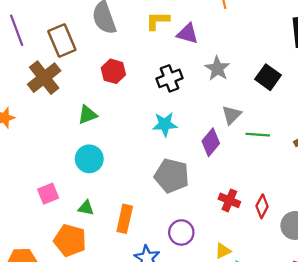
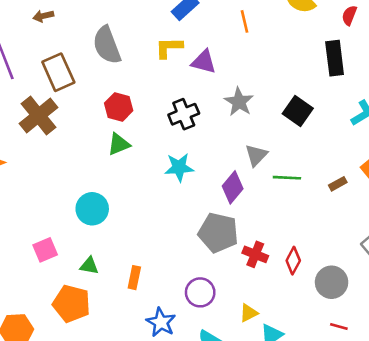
green triangle: (87, 115) -> (119, 144), moved
gray pentagon: (172, 176) -> (218, 233), moved
orange rectangle: (125, 219) -> (134, 278), size x0.7

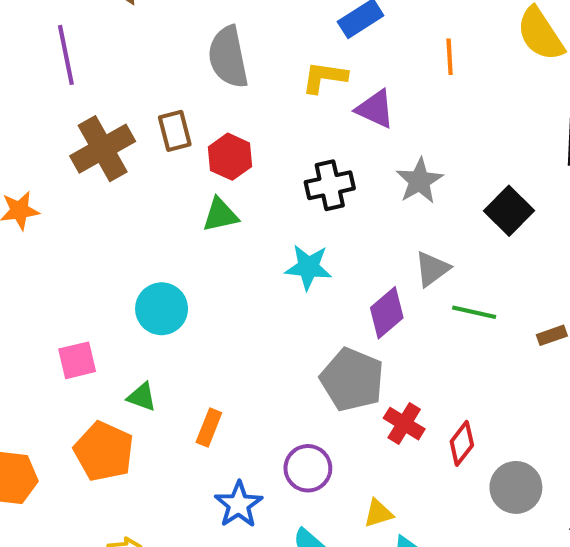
brown rectangle: (58, 72) -> (175, 131), moved, size x0.7

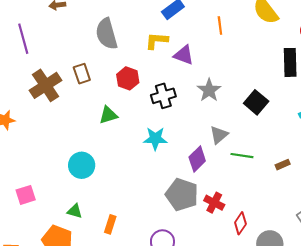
red hexagon: (230, 157) -> (128, 78), moved
pink square: (77, 360) -> (26, 195), moved
red cross: (404, 424) -> (214, 203), moved

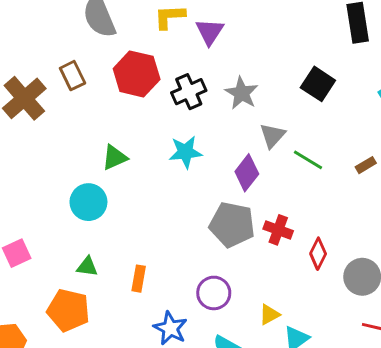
purple triangle: (184, 55) -> (210, 32), turned 50
red hexagon: (128, 78) -> (137, 74), size x1.4
gray star: (209, 90) -> (242, 93), moved
green triangle: (108, 115) -> (114, 158), moved
green line: (242, 156) -> (308, 160), turned 30

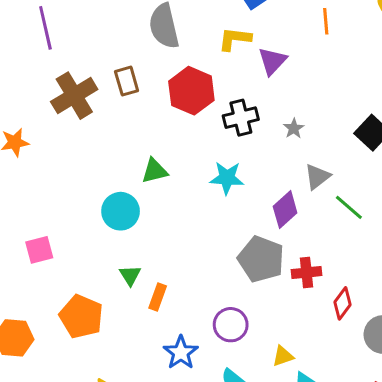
gray star: (242, 93) -> (294, 128), size x0.6
red cross: (278, 230) -> (307, 273), turned -36
green triangle: (87, 267) -> (130, 275), moved, turned 40

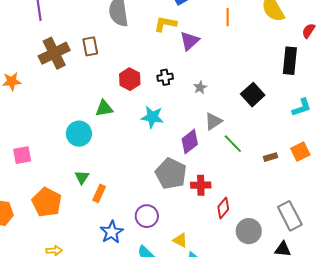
red hexagon: (191, 91) -> (130, 79), moved, size x0.7
black cross: (241, 118) -> (165, 77), size x0.7
yellow triangle: (283, 356) -> (180, 240), turned 42

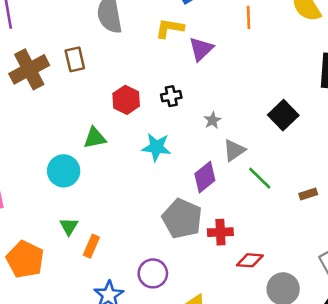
gray star: (200, 87) -> (213, 120), moved
red diamond: (223, 208) -> (250, 260), turned 55

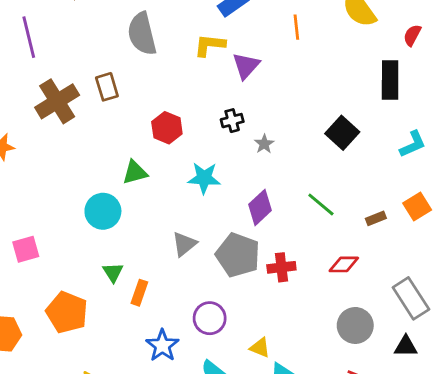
black cross: (171, 96) -> (232, 121), moved
gray triangle: (234, 150) -> (184, 244), moved
red diamond: (250, 260) -> (344, 264), moved

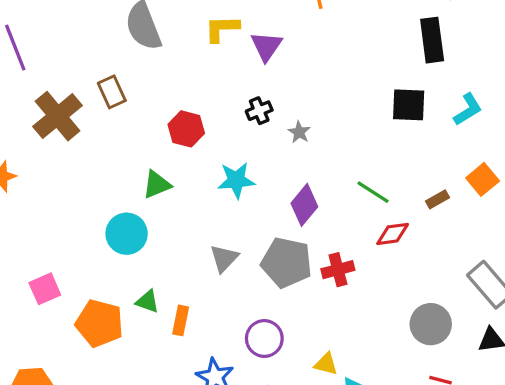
black square: (342, 133) -> (409, 105), moved, turned -32
red diamond: (344, 264) -> (393, 234), moved
green triangle: (113, 272) -> (147, 301), turned -30
orange pentagon: (67, 312) -> (99, 323), moved

